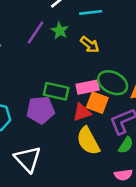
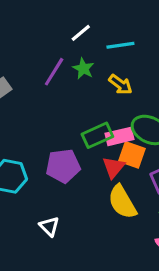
green rectangle: (56, 91) -> (97, 135), moved, turned -35
red triangle: (82, 112) -> (114, 167), turned -30
white triangle: (28, 159) -> (49, 226), size x0.6

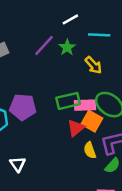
purple pentagon: (63, 166) -> (23, 107), moved
yellow semicircle: (122, 202) -> (90, 150), moved, size x0.6

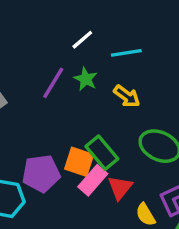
green rectangle: (68, 101) -> (102, 153), turned 75
pink rectangle: (85, 105) -> (93, 180), moved, turned -35
orange square: (92, 121) -> (79, 162), moved

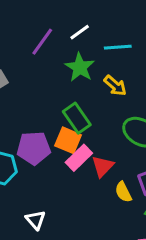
green star: (86, 79) -> (80, 67), size x1.4
purple line: (53, 83) -> (42, 42), moved
green rectangle: (102, 153) -> (77, 118), moved

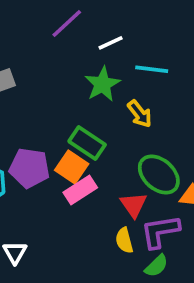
purple line: (42, 42) -> (67, 24), moved
green rectangle: (77, 118) -> (87, 143), turned -32
red triangle: (103, 166) -> (134, 205), moved, turned -30

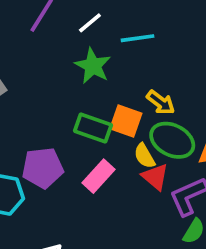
yellow arrow: (140, 114) -> (161, 102), moved
orange square: (72, 167) -> (126, 121), moved
yellow semicircle: (124, 240) -> (144, 156), moved

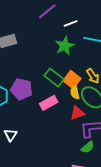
yellow semicircle: (144, 156) -> (75, 92), moved
red triangle: (155, 177) -> (77, 113), turned 42

